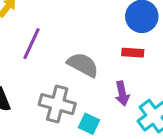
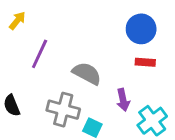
red rectangle: (133, 53) -> (145, 62), moved

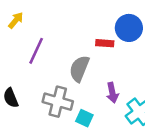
red rectangle: (145, 62) -> (105, 43), moved
gray semicircle: (87, 73) -> (79, 69), turned -96

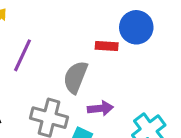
purple arrow: (112, 93) -> (100, 108), moved, turned -84

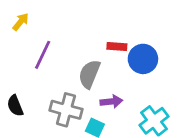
blue circle: (136, 27) -> (143, 59), moved

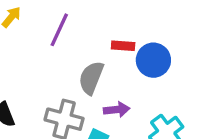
purple line: (43, 55) -> (59, 30), moved

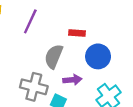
blue circle: (153, 60) -> (98, 56), moved

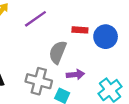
purple line: (30, 21) -> (35, 19), turned 30
blue circle: (98, 56) -> (106, 37), moved

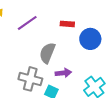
red rectangle: (80, 30) -> (67, 24), moved

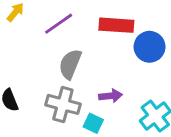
red rectangle: (67, 24) -> (116, 25), size x1.6
gray semicircle: (47, 53) -> (70, 64), moved

